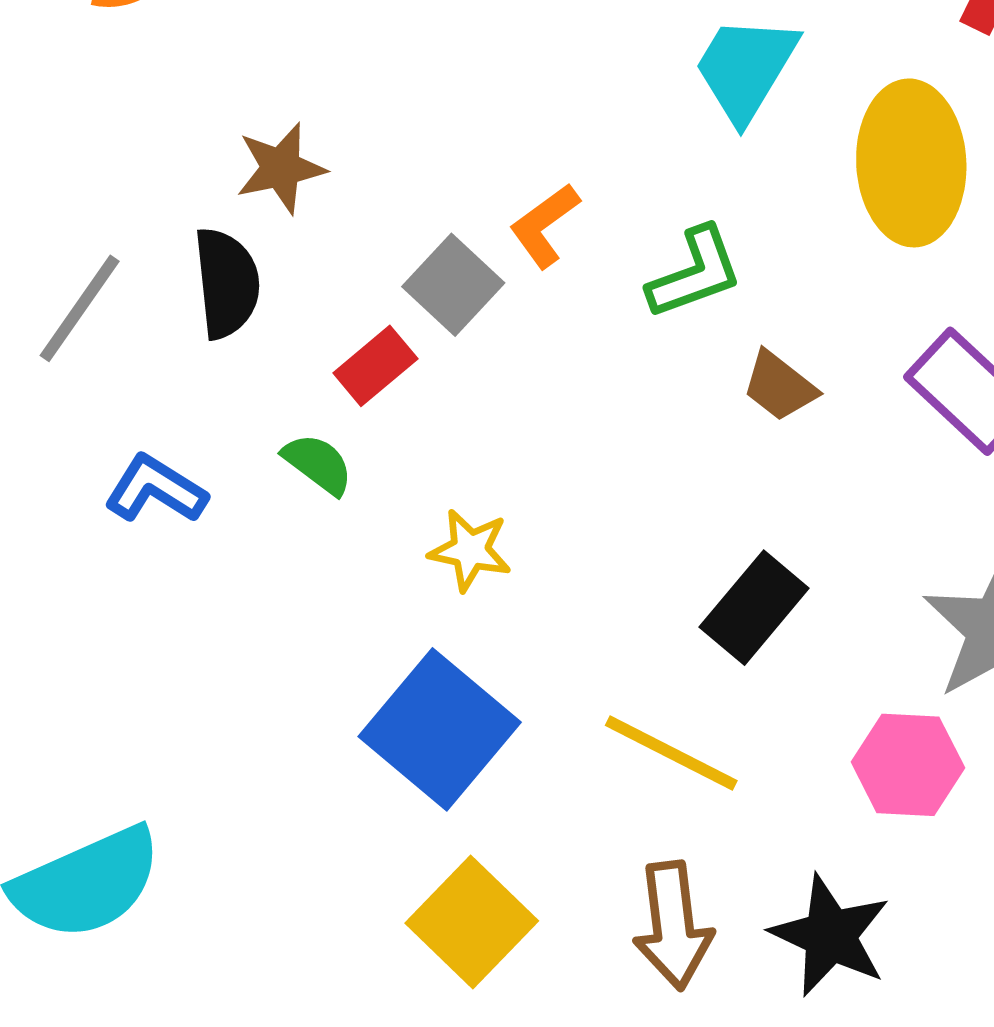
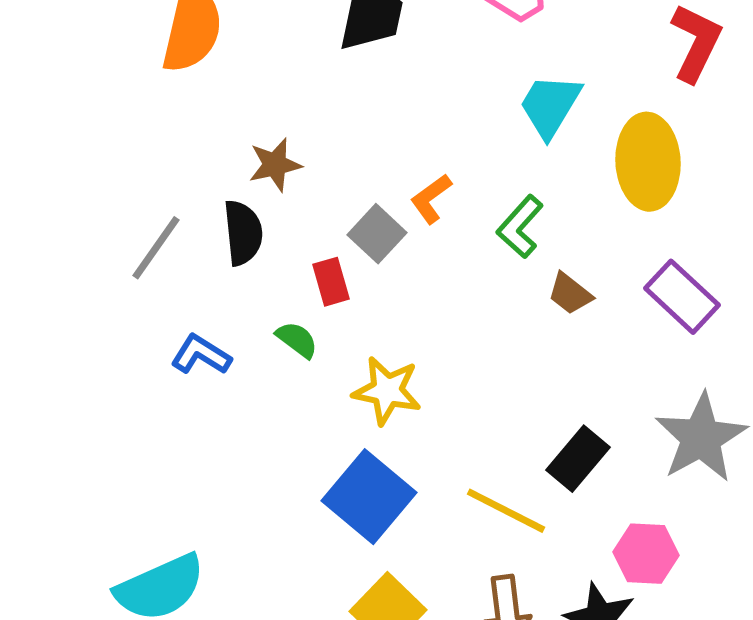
green L-shape: (695, 273) -> (520, 227), turned 152
red rectangle: (375, 366) -> (331, 282), turned -66
yellow star: (470, 550) -> (387, 391), size x1.4
black rectangle: (754, 608) -> (578, 459), moved
pink hexagon: (908, 765) -> (646, 554), moved

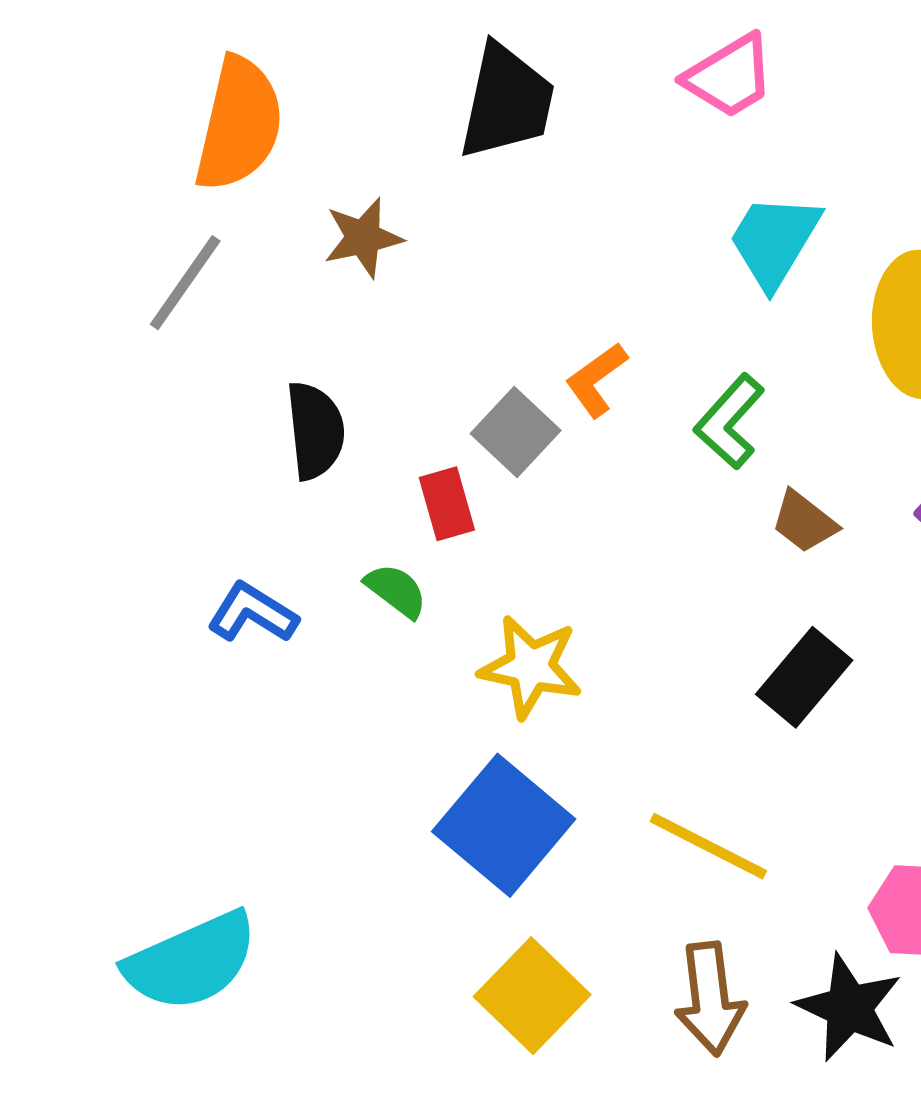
brown star: (275, 165) -> (363, 238), moved
gray line: (156, 248) -> (185, 283), moved
black rectangle: (578, 459) -> (804, 677), moved

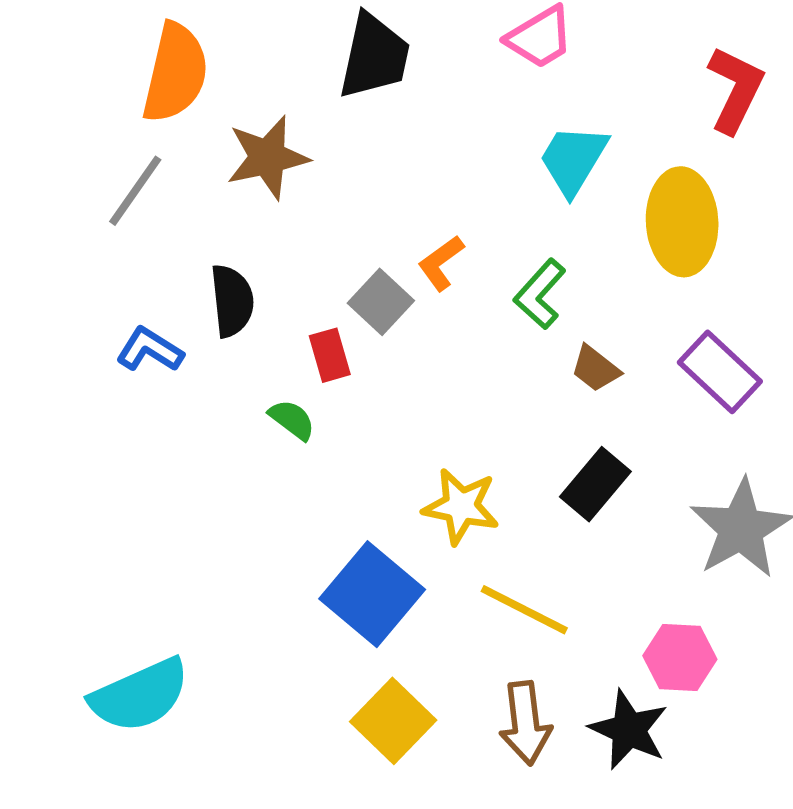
brown star: (363, 238) -> (268, 157), size x1.4
blue L-shape: (253, 613) -> (150, 350), moved
yellow star: (531, 667) -> (461, 506), moved

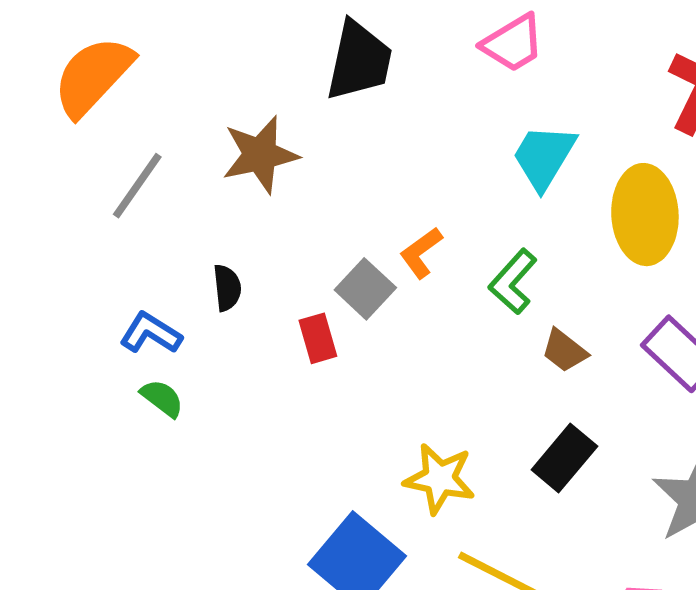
orange semicircle: (175, 73) -> (93, 76), moved, turned -150
black semicircle: (232, 301) -> (227, 288), size x0.7
green semicircle: (292, 420) -> (162, 398), moved

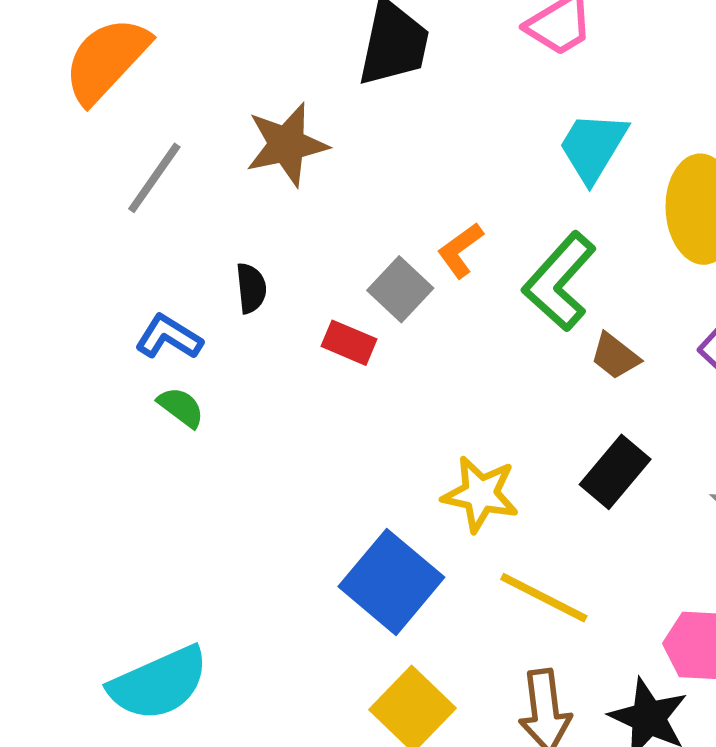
green L-shape: (513, 282) -> (559, 281), size x1.4
red rectangle: (318, 338) -> (349, 343), turned -51

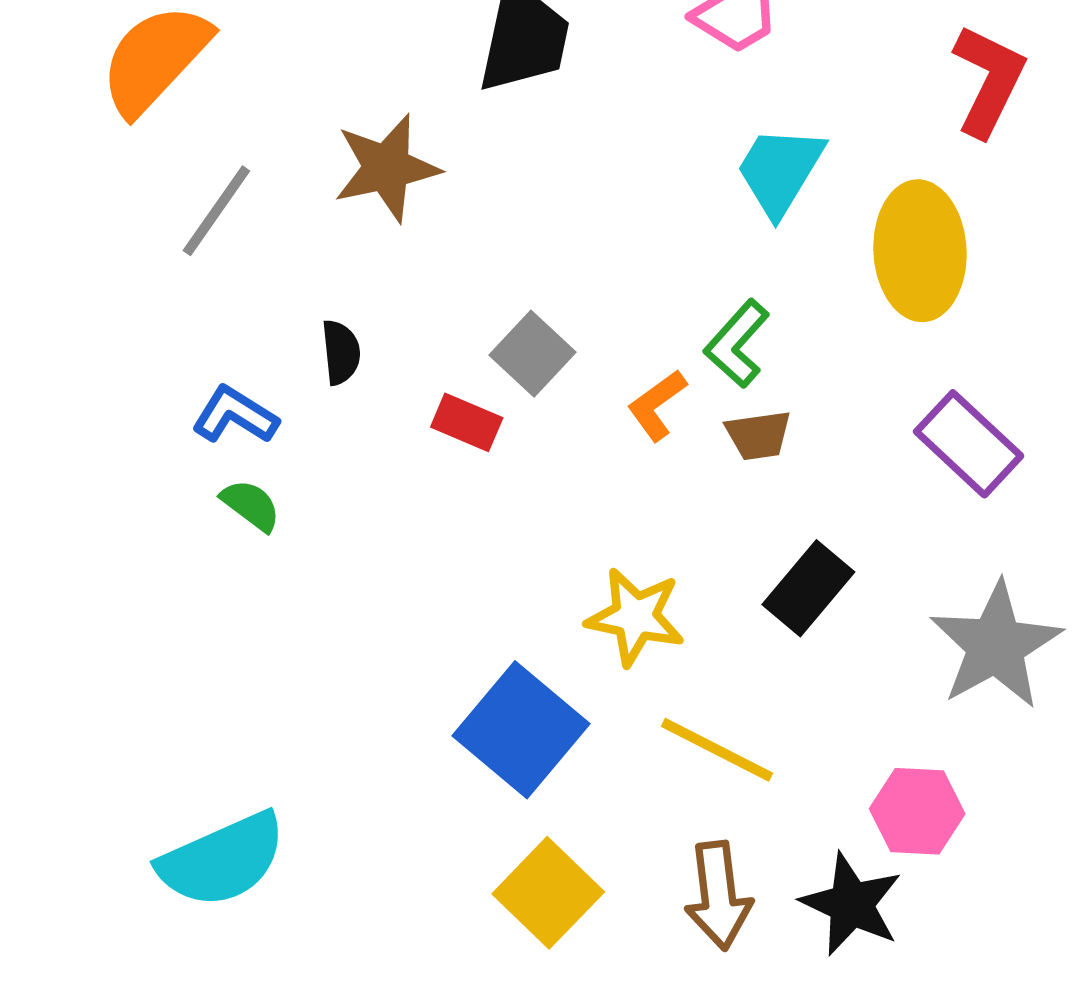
orange L-shape: (460, 250) -> (657, 405), moved
green L-shape: (559, 281) -> (737, 344), size x0.7
brown trapezoid: (615, 356) -> (758, 435), moved, turned -46

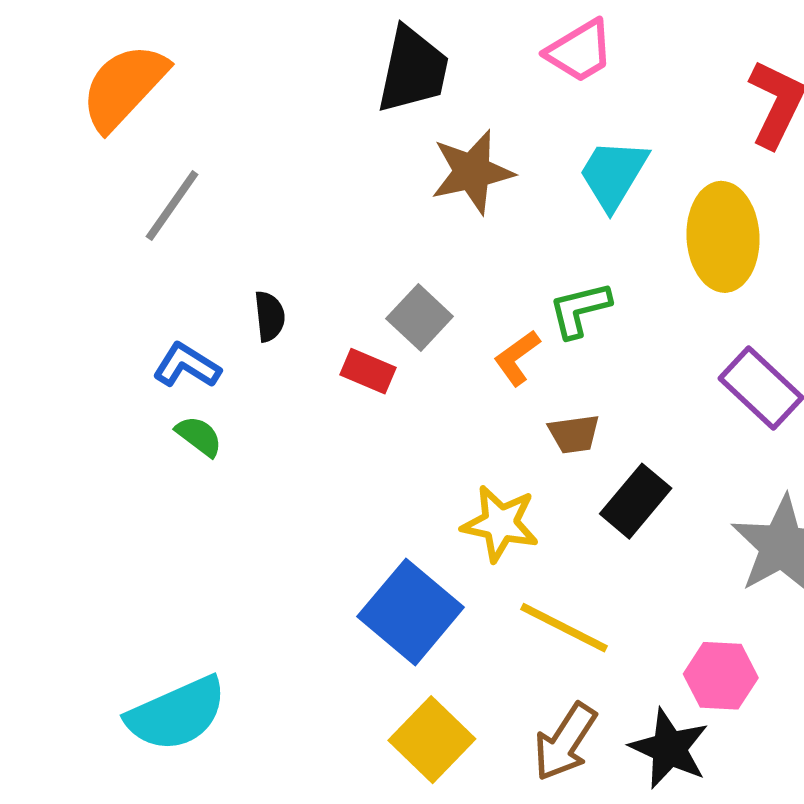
brown star: (387, 168) -> (472, 172), moved
green L-shape: (737, 344) -> (580, 310), turned 34
brown trapezoid: (758, 435) -> (574, 434), moved
brown arrow: (718, 896) -> (565, 742), turned 40

